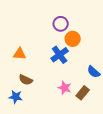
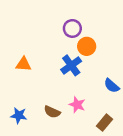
brown semicircle: (26, 80) -> (52, 112), moved
brown rectangle: (83, 93) -> (105, 123), moved

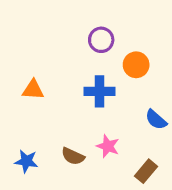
orange circle: (87, 46) -> (136, 65), moved
blue cross: (71, 65) -> (99, 91), turned 36

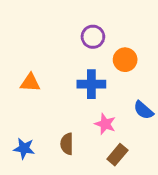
pink star: (108, 146) -> (105, 124), moved
brown semicircle: (73, 156) -> (67, 144), turned 65
brown rectangle: (146, 171) -> (117, 155), moved

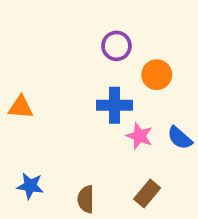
orange triangle: (30, 83) -> (21, 107), moved
pink star: (105, 124) -> (139, 136), moved
brown semicircle: (67, 144) -> (86, 199), moved

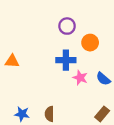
blue star: (30, 186) -> (22, 114), moved
brown rectangle: (147, 194) -> (102, 114), moved

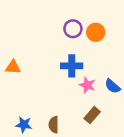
orange circle: (90, 43) -> (96, 32), moved
brown rectangle: (102, 114) -> (92, 115), moved

